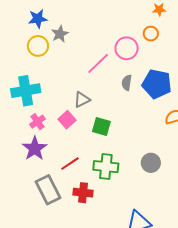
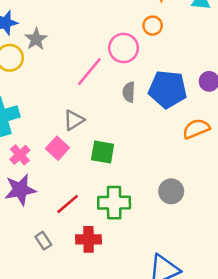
purple star: (35, 148) -> (20, 190), turned 30
gray rectangle: (48, 190) -> (43, 241), size x0.5

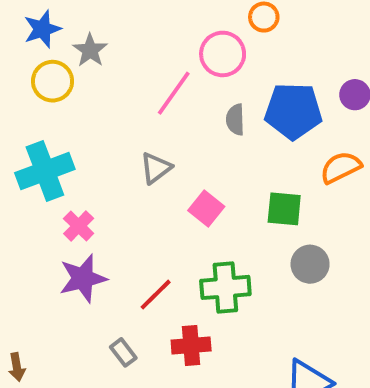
pink square: (57, 148) -> (206, 209), moved
green square: (103, 152) -> (284, 209), moved

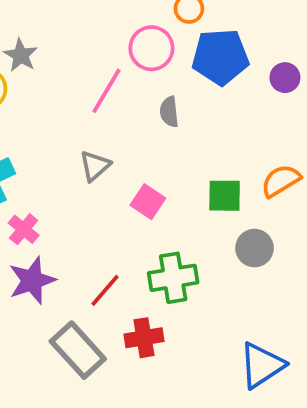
blue pentagon: (293, 111) -> (220, 57), moved
orange semicircle: (341, 167) -> (281, 181), moved
gray rectangle: (123, 352) -> (78, 350), size x2.0

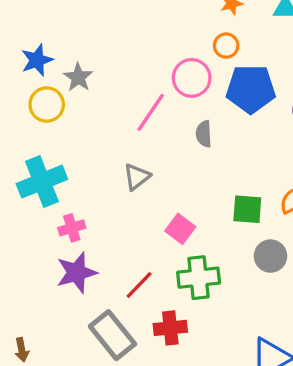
pink square: (148, 202) -> (180, 229), moved
pink cross: (24, 229) -> (72, 228), turned 30

